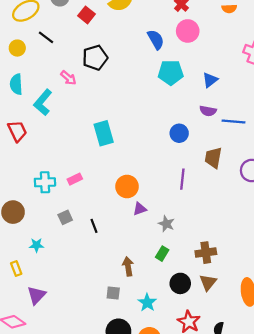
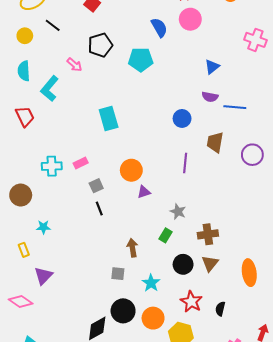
cyan pentagon: (171, 73) -> (141, 60), moved
gray square: (65, 217) -> (96, 186), moved
gray star: (166, 224) -> (178, 212), moved

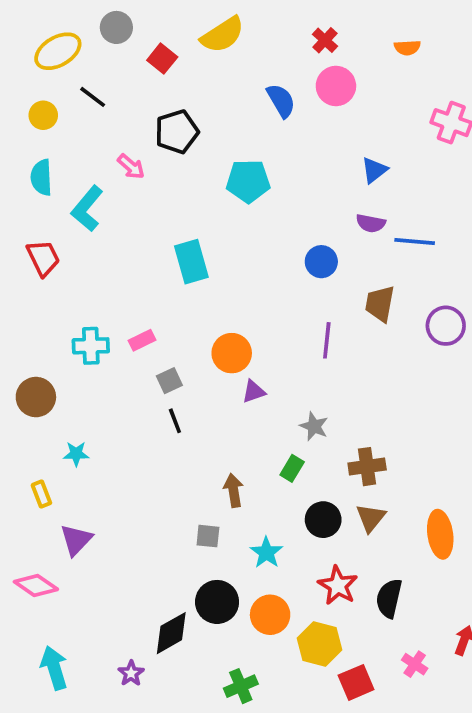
cyan pentagon: (141, 60) -> (248, 181), moved
black semicircle: (220, 309) -> (389, 598), size x1.5

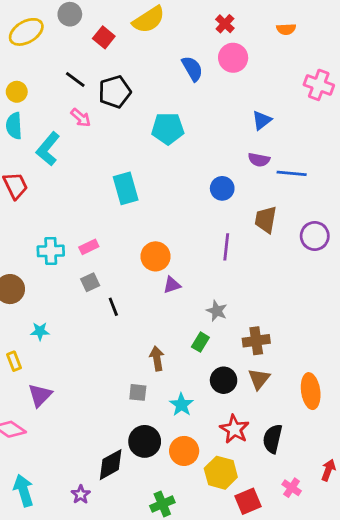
black line: (93, 97) -> (75, 80), moved
yellow circle: (43, 115) -> (17, 92), moved
gray square: (169, 381) -> (90, 282), moved

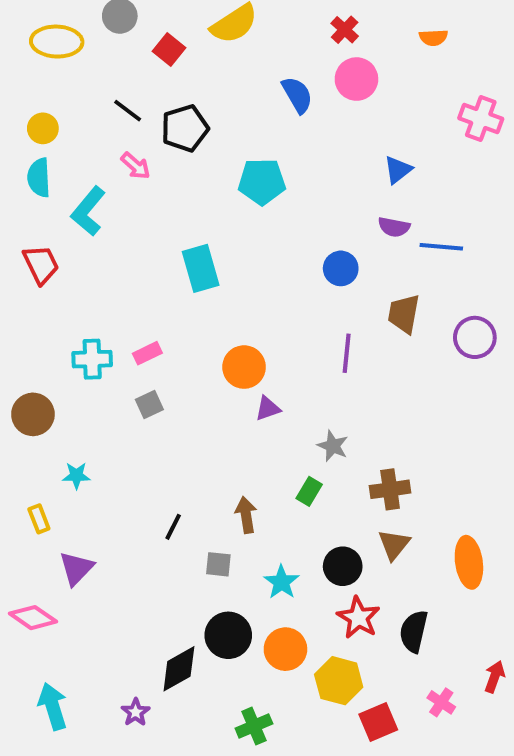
yellow ellipse: (26, 32) -> (57, 42), turned 32
black line: (113, 307) -> (173, 527), moved, turned 48
black circle: (224, 380) -> (343, 566), moved

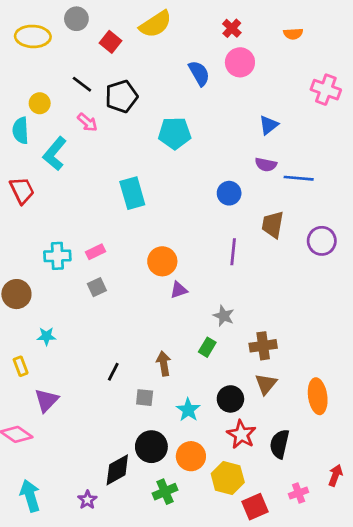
yellow circle: (43, 128) -> (40, 103), moved
pink cross: (441, 702) -> (299, 493), turned 36
green cross: (254, 726) -> (165, 492), moved

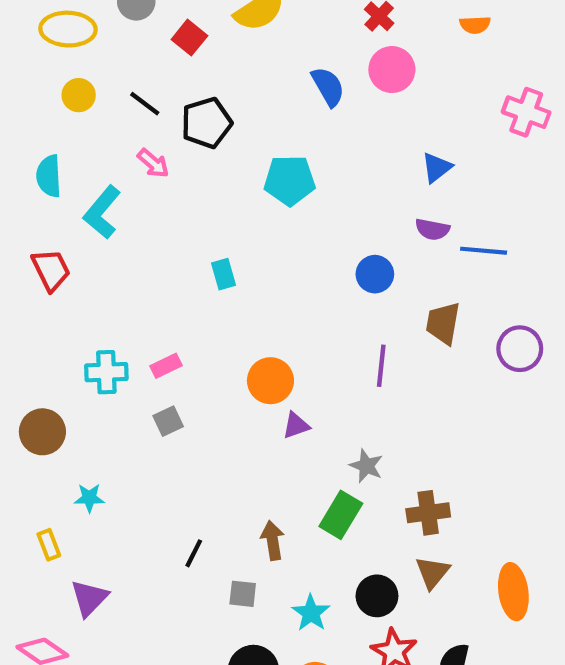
yellow circle: (40, 103) -> (79, 95), moved
cyan rectangle: (132, 193) -> (224, 274), size x0.6
green rectangle: (207, 347) -> (341, 515), size x1.5

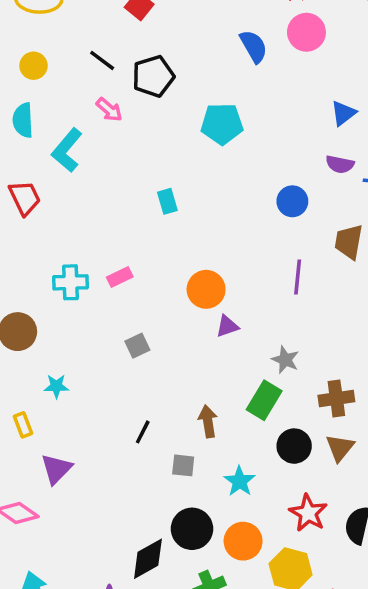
yellow circle: (79, 95) -> (34, 66), moved
gray square: (168, 421) -> (137, 346), moved
black circle: (377, 596) -> (294, 446), moved

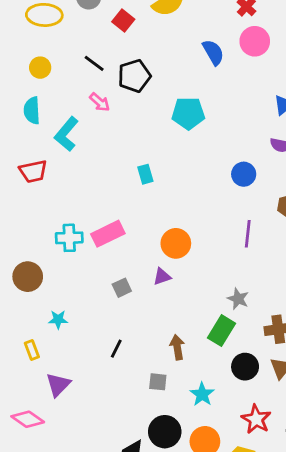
red trapezoid: (25, 198) -> (33, 171), turned 104
pink rectangle: (120, 277) -> (108, 234), size x1.6
purple triangle: (227, 326) -> (162, 277), moved
black line: (143, 432) -> (116, 349), moved

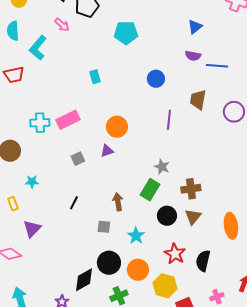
blue circle: (244, 174) -> (156, 79), moved

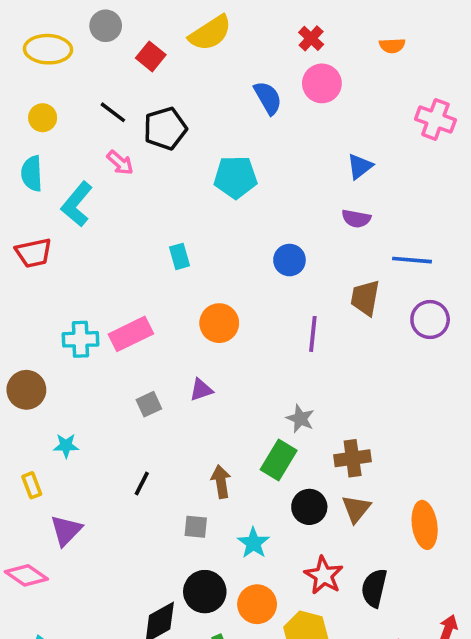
blue line: (217, 66) -> (412, 260), moved
orange circle: (117, 127) -> (219, 323), moved

